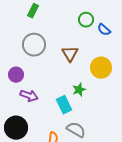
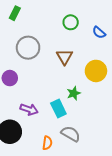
green rectangle: (33, 11) -> (15, 13), moved
green circle: (86, 20) -> (71, 22), moved
purple arrow: (29, 96) -> (29, 109), moved

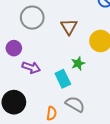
purple arrow: (29, 109) -> (31, 67), moved

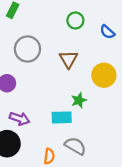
purple arrow: (31, 67) -> (19, 119), moved
cyan rectangle: (63, 79) -> (62, 117), turned -66

